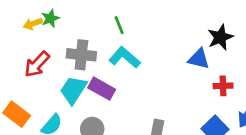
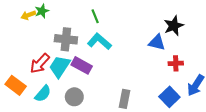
red arrow: (37, 64) -> (40, 63), moved

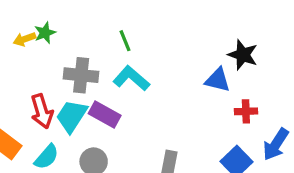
black star: (174, 26) -> (243, 55), turned -30
red arrow: (40, 63) -> (42, 111), turned -60

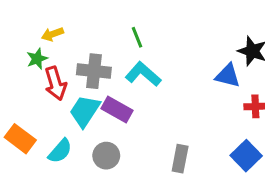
green star: (45, 33) -> (37, 59), moved
yellow arrow: (25, 39) -> (52, 34), moved
red arrow: (42, 111) -> (56, 83), moved

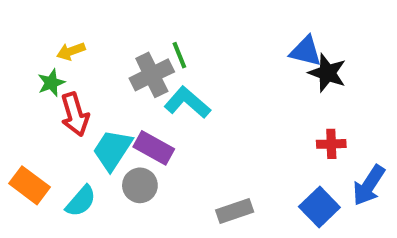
gray cross: (94, 71) -> (152, 75), moved, turned -32
blue triangle: (228, 76) -> (306, 51), moved
gray circle: (106, 156) -> (140, 185), moved
gray rectangle: (180, 159) -> (235, 211), turned 60

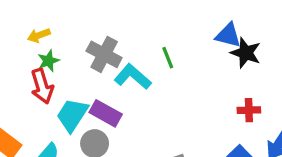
green line: (179, 55) -> (168, 58), moved
gray cross: (152, 75) -> (104, 54), turned -36
green star: (51, 83) -> (48, 61), moved

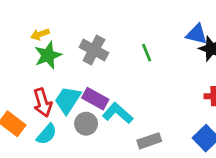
green star: (48, 61) -> (48, 55), size x1.5
cyan L-shape: (133, 77) -> (118, 113), moved
red arrow: (42, 86) -> (43, 103), moved

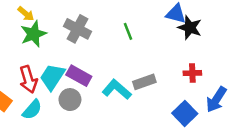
yellow arrow: (40, 34) -> (26, 14), turned -120
cyan L-shape: (118, 113) -> (117, 89), moved
gray rectangle: (149, 141) -> (144, 82), moved

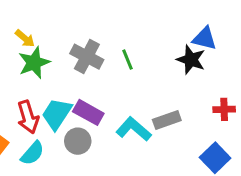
black star: (190, 28) -> (191, 60), moved
green line: (128, 31) -> (128, 60), moved

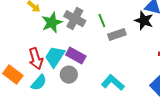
green star: (34, 63) -> (52, 23), moved
gray rectangle: (167, 120) -> (117, 35), moved
cyan L-shape: (134, 129) -> (113, 83), moved

